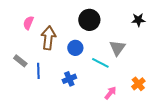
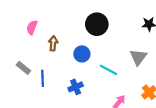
brown arrow: (48, 38) -> (53, 43), size x0.6
gray triangle: (117, 48) -> (138, 57), moved

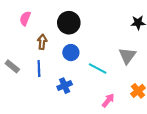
black circle: (97, 24) -> (69, 23), moved
pink semicircle: (32, 27) -> (25, 18), moved
blue line: (43, 78) -> (39, 68), moved

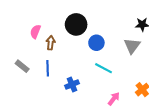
pink semicircle: (25, 18) -> (35, 32), moved
blue circle: (71, 53) -> (96, 43), moved
gray triangle: (127, 56) -> (132, 46), moved

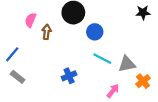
gray triangle: (132, 46) -> (127, 64), moved, turned 42
gray rectangle: (22, 66) -> (18, 77), moved
blue line: (48, 68) -> (12, 54), moved, turned 42

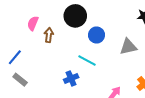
cyan line: (102, 59) -> (87, 60), moved
gray triangle: (127, 64) -> (128, 47), moved

